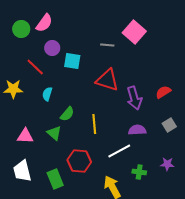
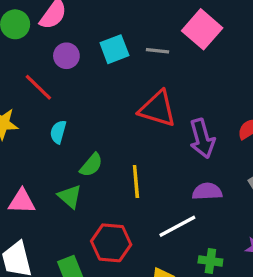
cyan square: (72, 61) -> (114, 49), moved, turned -30

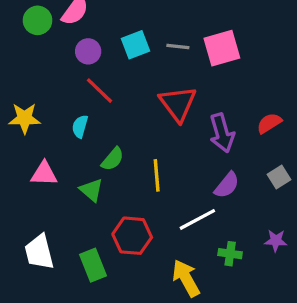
pink square: (202, 29) -> (222, 48), moved, turned 33
red line: (38, 87) -> (100, 91), moved
red triangle: (157, 109) -> (178, 104), turned 36
purple semicircle: (207, 191) -> (227, 185), turned 132
pink triangle: (22, 201) -> (44, 174), moved

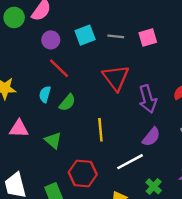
pink square: (222, 48) -> (148, 38), size x0.7
green semicircle: (113, 159) -> (67, 103), moved
green cross: (230, 254) -> (154, 186), turned 35

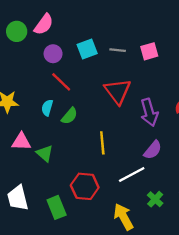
green triangle: (53, 140) -> (45, 153), moved

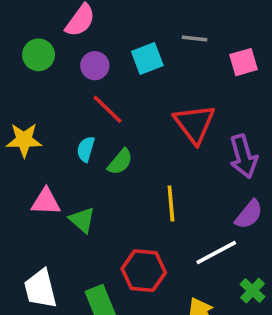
green circle: (17, 31) -> (39, 55), moved
gray line: (118, 50) -> (195, 39), moved

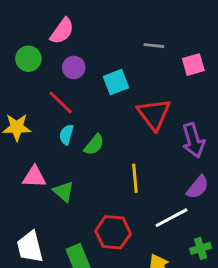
cyan square: (147, 58) -> (116, 82), moved
red line: (107, 109) -> (61, 102), moved
green cross: (253, 291) -> (201, 248), turned 30

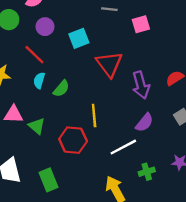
red hexagon: (113, 232) -> (73, 140), moved

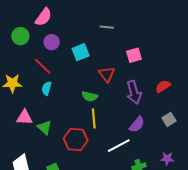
pink square: (141, 24) -> (134, 55), moved
red triangle: (109, 64) -> (107, 74), size x0.7
green semicircle: (61, 89) -> (90, 96), moved, turned 63

